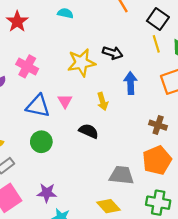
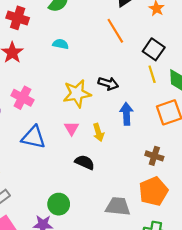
pink triangle: (65, 101) -> (72, 128), moved
green circle: (41, 142) -> (59, 204), moved

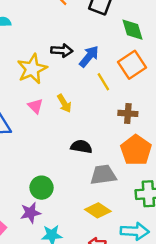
yellow line: (152, 74) -> (103, 82), moved
blue arrow: (126, 114) -> (89, 57), moved, turned 55
black semicircle: (85, 162) -> (81, 147), moved

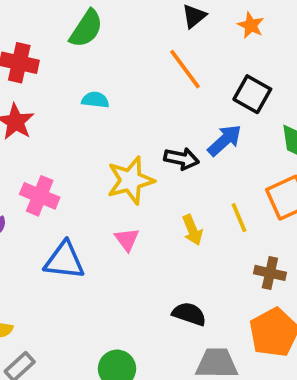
blue arrow: (89, 57) -> (225, 140), moved
yellow arrow: (64, 103) -> (192, 230), moved

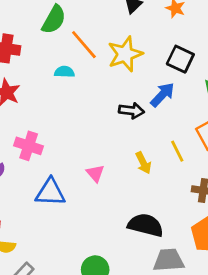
orange line: (185, 69) -> (84, 45), moved
yellow star: (130, 180) -> (125, 54), moved
black semicircle: (189, 314) -> (146, 225), size x1.4

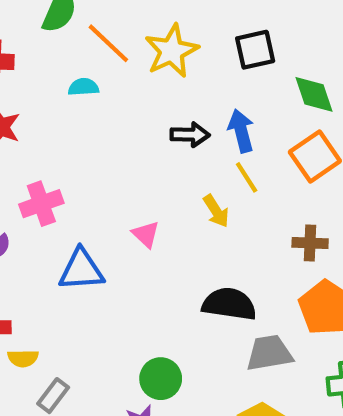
black square: (180, 59) -> (255, 50), turned -32
blue arrow: (162, 95) -> (241, 131), moved, turned -52
pink cross: (29, 146) -> (41, 204), turned -32
yellow line: (177, 151) -> (247, 177), moved

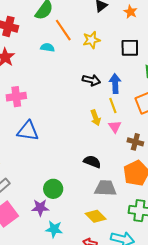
yellow star: (172, 51) -> (91, 40), size x0.7
pink triangle: (146, 234) -> (115, 127), moved
black semicircle: (229, 304) -> (92, 162), size x0.7

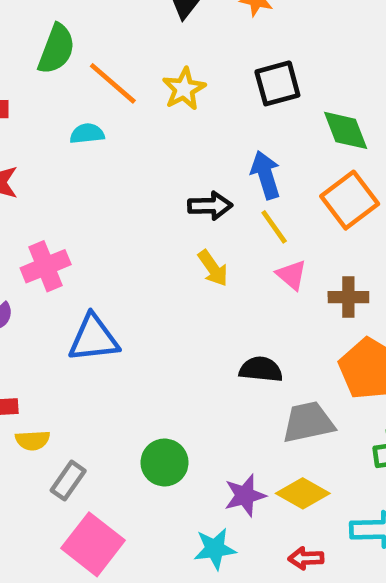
black arrow: (91, 80) -> (210, 206), moved
yellow arrow: (96, 118) -> (213, 268), moved
green circle: (53, 189) -> (165, 462), moved
purple star: (40, 208) -> (245, 495), moved

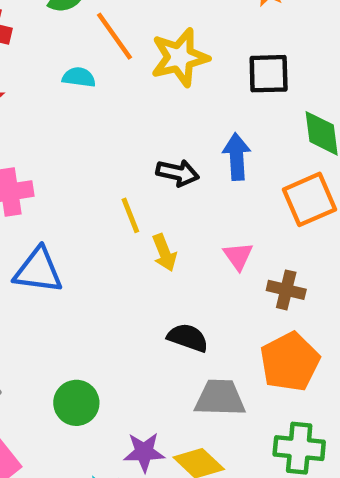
yellow star: (184, 89) -> (180, 57), size x1.4
yellow line: (274, 227) -> (130, 215), moved
yellow arrow: (213, 268) -> (164, 253), moved

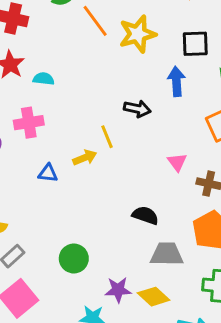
cyan semicircle: (79, 77) -> (44, 79), moved
blue arrow: (237, 157) -> (176, 81), moved
yellow arrow: (164, 253) -> (85, 158), moved, turned -90
blue triangle: (38, 270) -> (48, 173), size x0.6

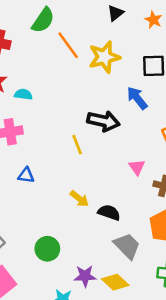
blue arrow: (176, 81) -> (137, 98), turned -35
black arrow: (137, 109) -> (103, 121), size x1.4
yellow arrow: (85, 158) -> (79, 199), moved, turned 60
gray trapezoid: (167, 254) -> (127, 246), turned 44

